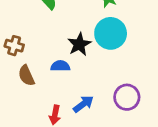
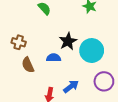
cyan circle: (111, 33) -> (92, 51), moved

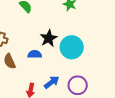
purple circle: (104, 81) -> (78, 85), moved

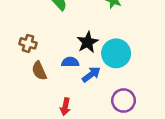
blue arrow: (52, 82) -> (91, 74), moved

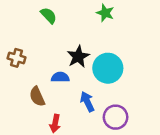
brown semicircle: (39, 71) -> (37, 96), moved
blue arrow: (91, 74) -> (87, 102), moved, turned -78

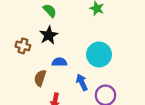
black star: (78, 57) -> (49, 35), moved
brown semicircle: (37, 96) -> (40, 78), turned 42

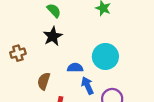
brown cross: (23, 46) -> (18, 53), moved, turned -32
blue semicircle: (59, 62) -> (75, 68), moved

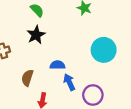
cyan circle: (105, 56) -> (104, 50), moved

